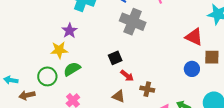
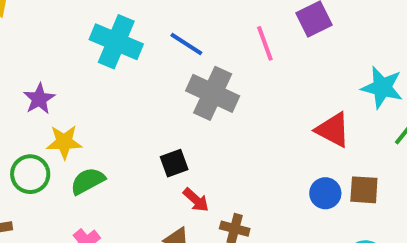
purple star: (70, 31) -> (39, 99), moved
brown square: (212, 57) -> (364, 190), moved
green circle: (47, 76) -> (30, 174), moved

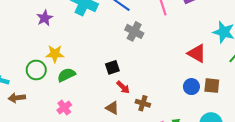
gray cross: (213, 93) -> (134, 31), size x0.7
purple star: (39, 99) -> (45, 18), moved

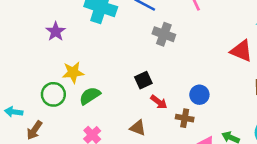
blue circle: (191, 87) -> (199, 95), moved
brown arrow: (17, 98) -> (34, 130), turned -42
brown triangle: (112, 108) -> (138, 128), moved

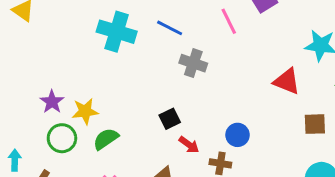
purple star: (56, 31) -> (52, 102), moved
cyan arrow: (14, 112) -> (15, 160), turned 84

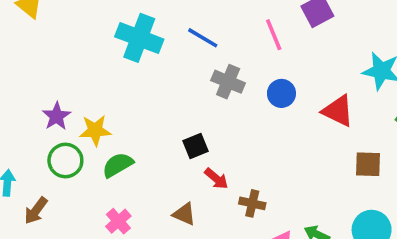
blue circle: (238, 135) -> (281, 93), moved

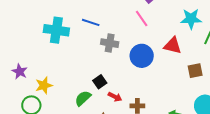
pink line: (274, 35) -> (142, 18), moved
blue circle: (281, 93) -> (142, 56), moved, size x1.5
purple star: (56, 116) -> (20, 72), moved
green semicircle: (118, 165) -> (83, 98), moved

